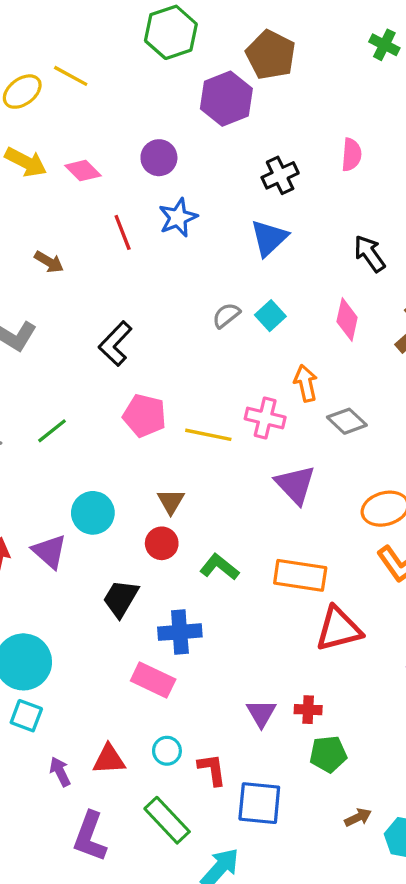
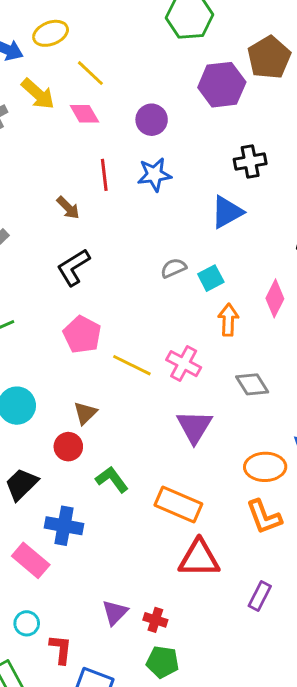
yellow line: (71, 76) -> (90, 73), moved
brown arrow: (49, 262) -> (68, 208), moved
orange arrow: (306, 383) -> (228, 320), moved

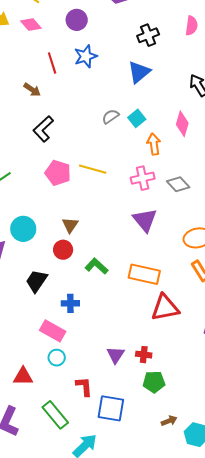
pink cross: (184, 364) -> (143, 178), moved, turned -30
yellow line: (132, 365) -> (93, 169), moved
blue cross: (64, 526) -> (70, 303), size x0.7
cyan circle: (27, 623) -> (57, 358), moved

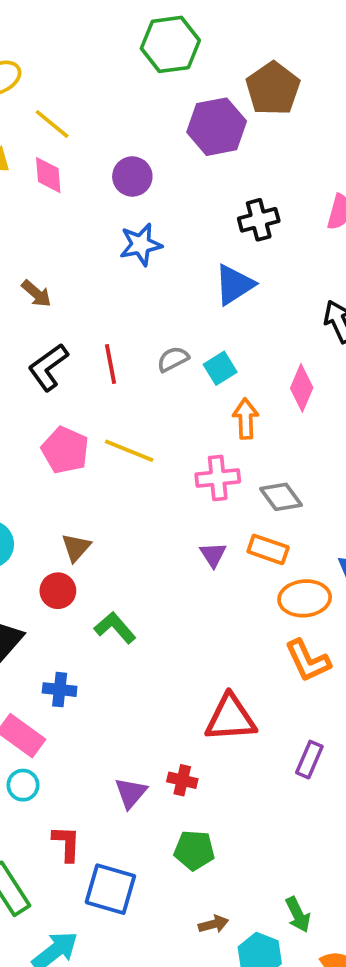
pink diamond: (31, 25) -> (48, 175), turned 30
red line: (52, 63) -> (111, 364), moved
purple triangle: (145, 220) -> (213, 555), size x0.6
orange rectangle: (144, 274) -> (268, 549), moved, size x0.7
red cross: (144, 355) -> (182, 780), moved

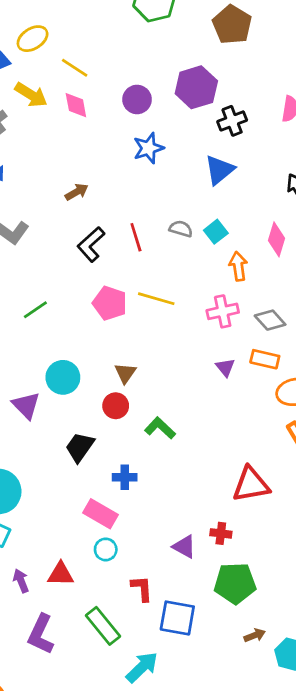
purple hexagon: (217, 127) -> (196, 87), moved
brown arrow: (36, 294) -> (77, 192), turned -65
gray semicircle: (173, 359) -> (181, 229), turned 50
purple triangle: (131, 793) -> (184, 547), turned -35
green pentagon: (194, 850) -> (235, 583), size x1.4

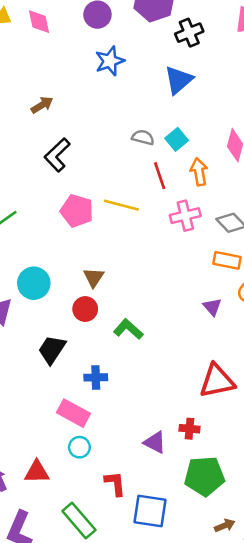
red line: (136, 237) -> (160, 176), moved
purple triangle: (225, 367) -> (212, 307), moved

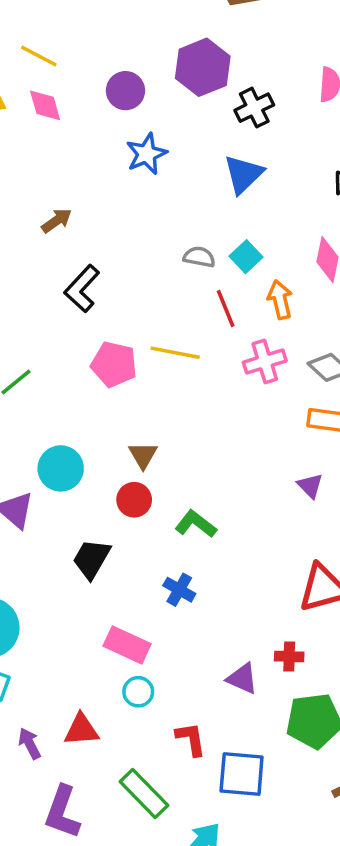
blue cross: (96, 377) -> (179, 590), moved, turned 35

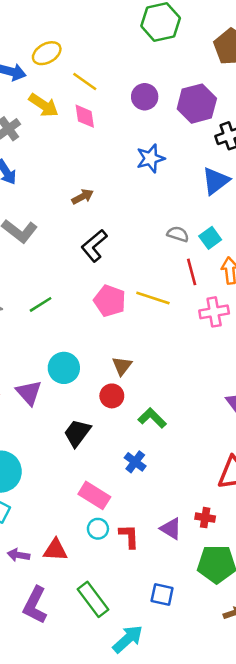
purple circle: (125, 91) -> (145, 97), moved
red L-shape: (191, 739) -> (129, 536), moved
purple arrow: (30, 744) -> (18, 555), turned -60
blue square: (242, 774) -> (162, 594), size x0.7

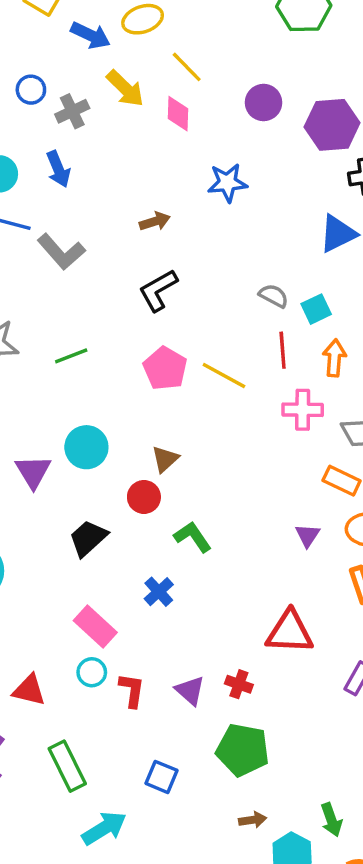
blue star: (151, 158) -> (227, 183), moved

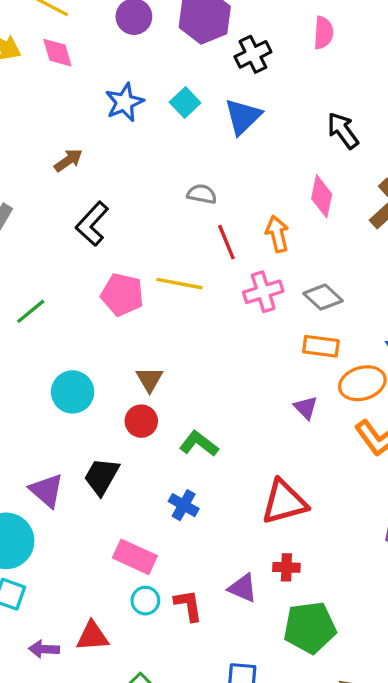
cyan square: (316, 309) -> (185, 103), moved
purple triangle: (33, 472) -> (47, 490), moved
red triangle: (290, 632) -> (284, 502), moved

